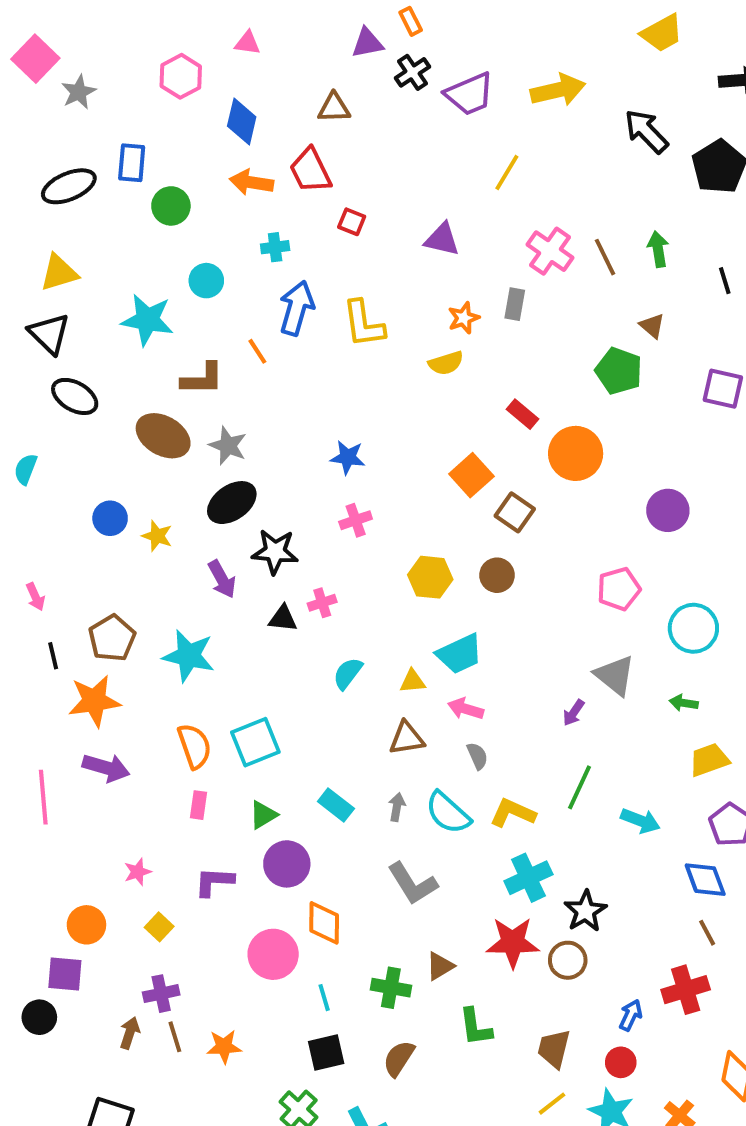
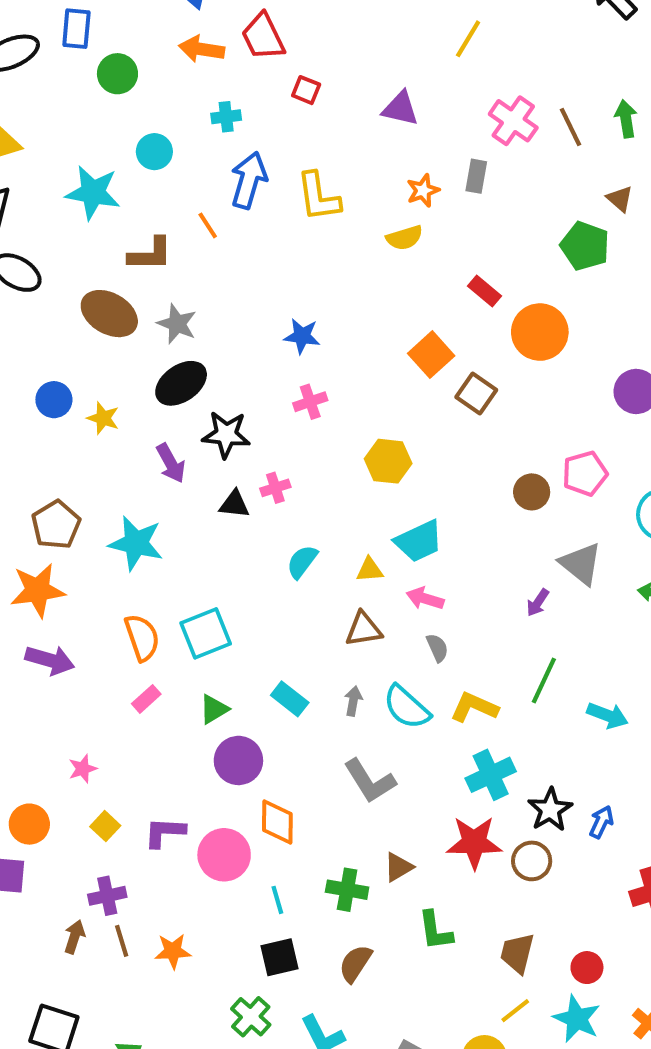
brown circle: (497, 575) -> (532, 492), moved
pink rectangle: (198, 805) -> (146, 699), turned 40
purple L-shape: (214, 882) -> (165, 832), moved
blue arrow: (631, 1015) -> (601, 822), moved

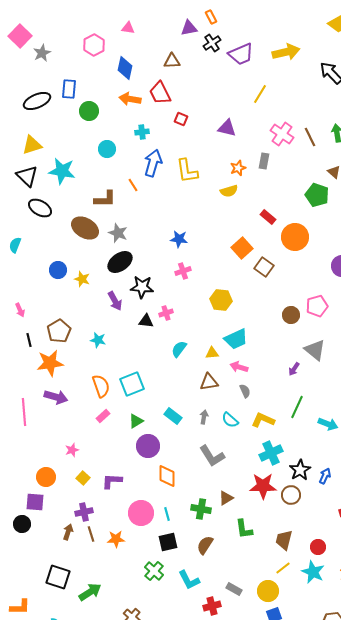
cyan star: (93, 193) -> (62, 171), moved
cyan star: (136, 543) -> (98, 340), size x0.6
cyan semicircle: (407, 707) -> (230, 420), size x0.7
pink circle: (224, 855) -> (141, 513), moved

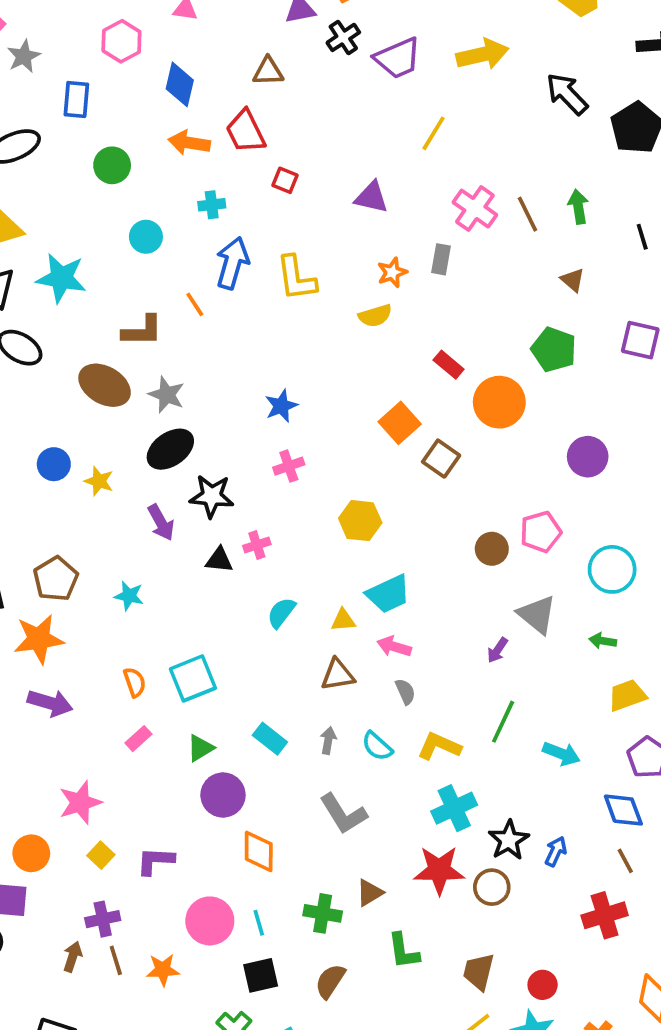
blue rectangle: (69, 89) -> (76, 100), moved
green pentagon: (317, 195) -> (554, 350), moved
blue star: (179, 239) -> (281, 406), turned -30
orange semicircle: (101, 386) -> (135, 682), size x0.7
pink star: (72, 450) -> (80, 803), size x1.6

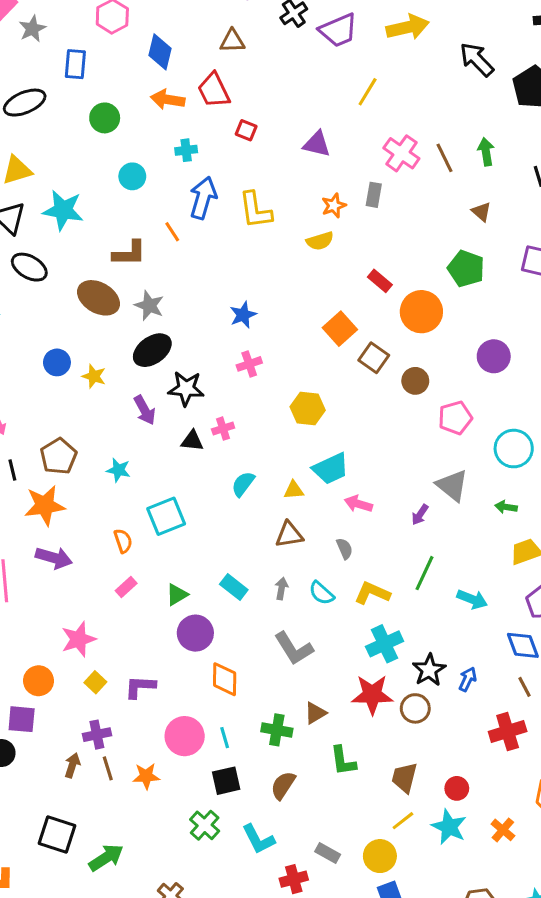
brown circle: (492, 549) -> (415, 381), moved
pink arrow: (394, 647) -> (358, 504), moved
cyan square: (193, 678) -> (166, 516), moved

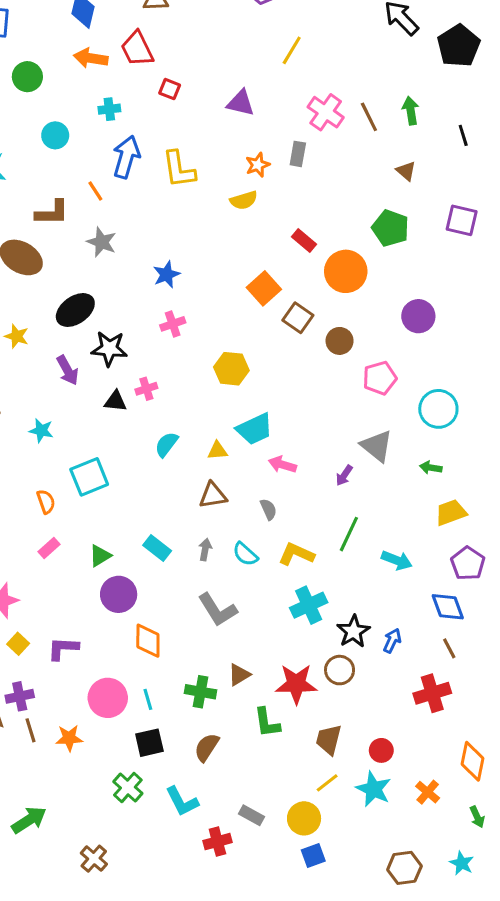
gray star: (149, 306) -> (102, 242), moved
red star: (372, 695) -> (296, 684), moved

